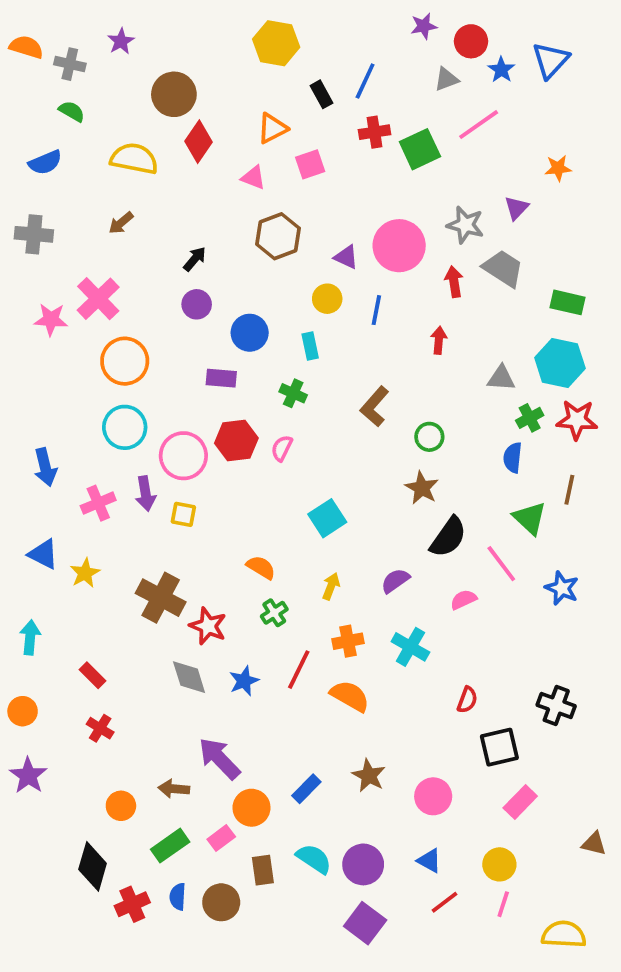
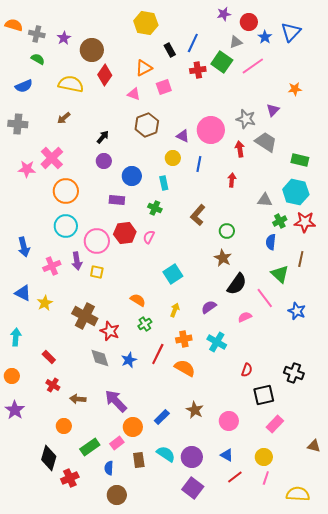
purple star: (121, 41) -> (64, 38), moved
green square: (420, 149) -> (222, 62), moved, turned -30
brown arrow: (174, 789) -> (78, 399), moved
blue semicircle: (178, 897) -> (109, 468), moved
brown circle: (221, 902) -> (117, 495), moved

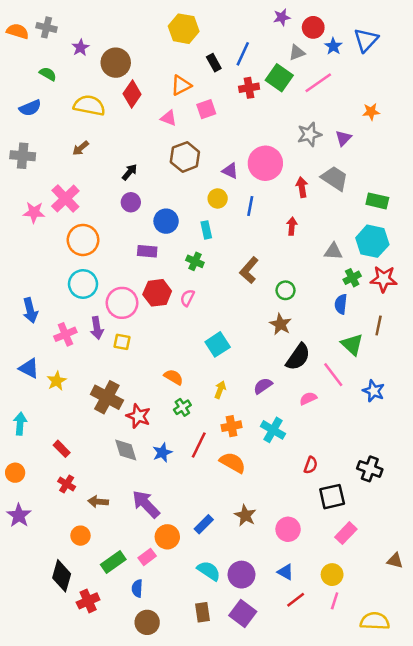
gray cross: (37, 34) -> (47, 27), moved
gray star: (246, 119) -> (309, 134), moved, turned -30
brown rectangle: (139, 460) -> (203, 612), moved

